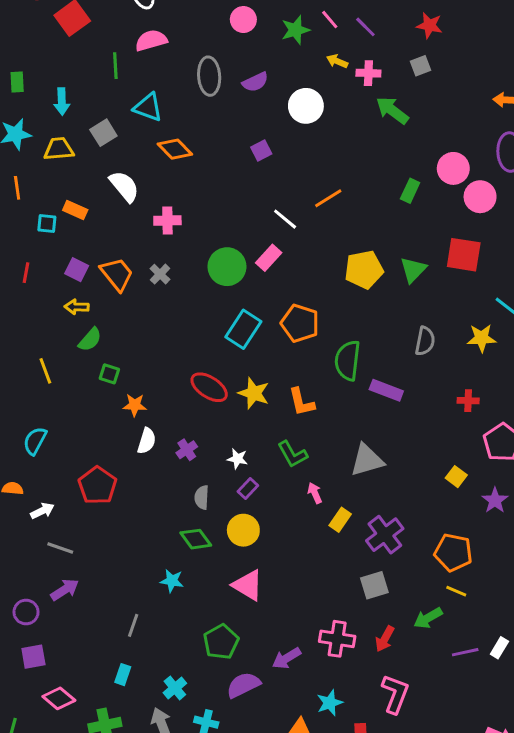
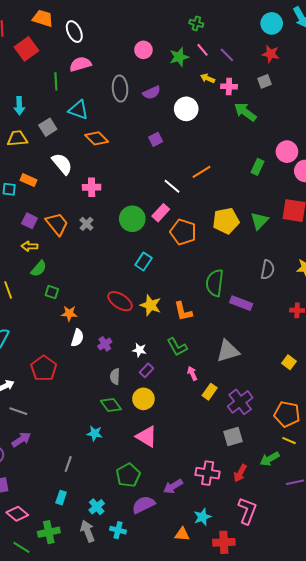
orange pentagon: (300, 323) -> (183, 232), moved
cyan rectangle: (243, 329) -> (143, 261), size x0.7

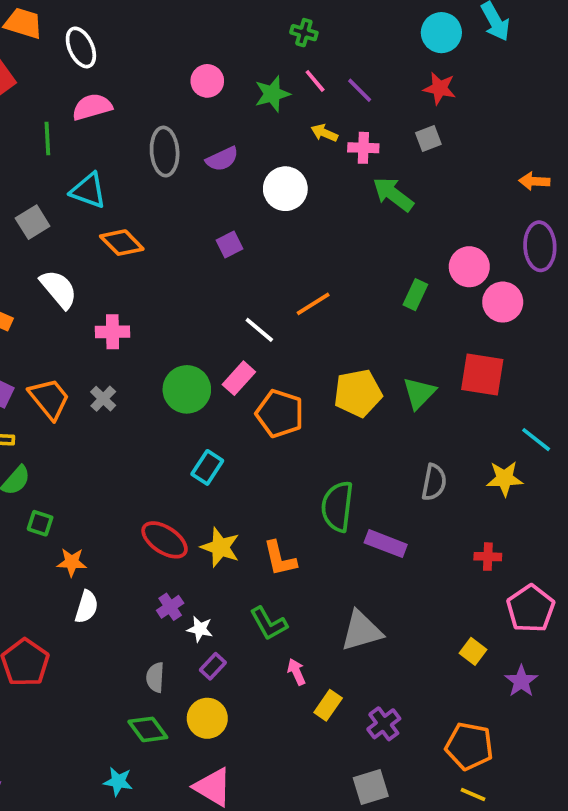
purple cross: (105, 344) -> (170, 607), moved
purple cross: (240, 402) -> (384, 724), size x0.7

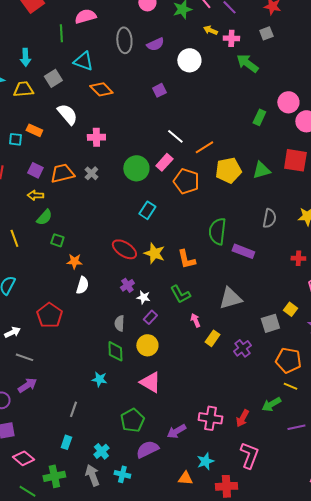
orange line: (313, 304) -> (204, 147), moved
green triangle: (419, 393) -> (261, 170), turned 30
orange trapezoid: (49, 399) -> (62, 173), turned -65
green diamond: (148, 729) -> (115, 351), turned 35
gray square: (371, 787) -> (270, 323), moved

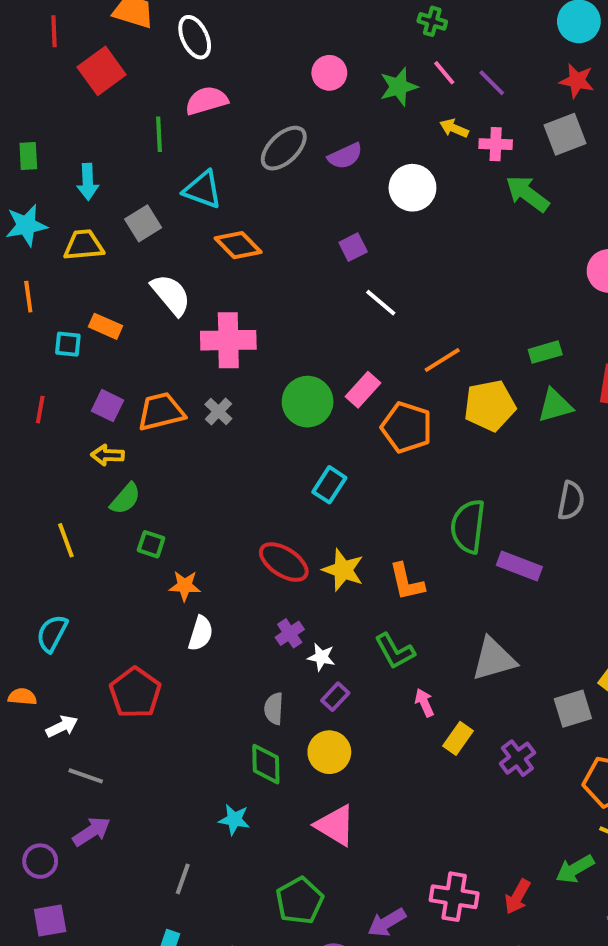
gray square: (266, 33) -> (565, 134), size x1.5
gray ellipse: (124, 40) -> (284, 148), turned 50
green rectangle: (259, 117) -> (545, 352), moved, turned 49
white line: (175, 136) -> (381, 303), moved
pink cross: (96, 137) -> (228, 340), size x1.5

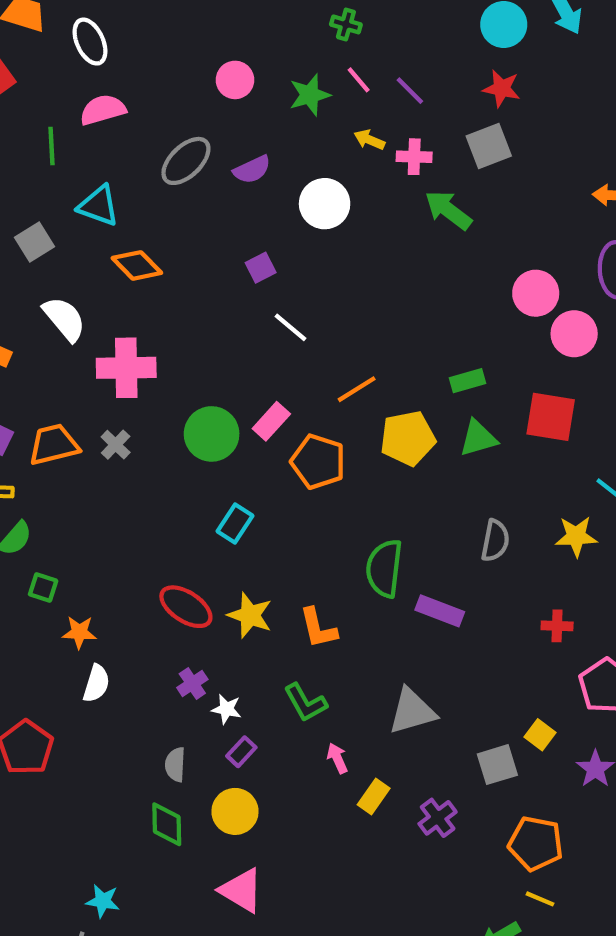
cyan star: (234, 819) -> (103, 901), moved

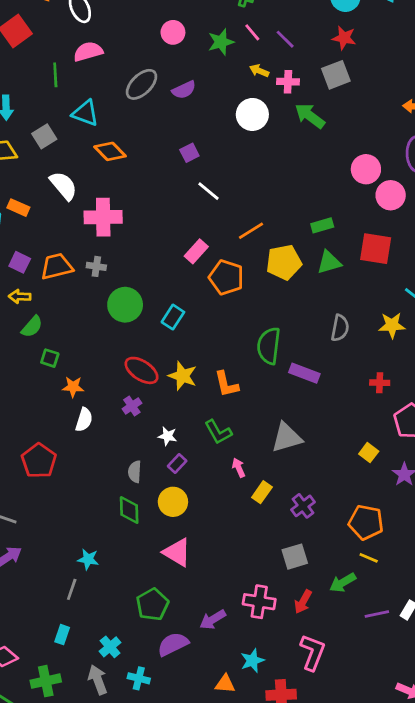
white circle: (325, 204) -> (252, 114), moved
green circle: (212, 434) -> (125, 305), moved
gray cross: (116, 445) -> (96, 266), turned -36
purple cross: (192, 683) -> (132, 406), moved
gray square: (497, 765) -> (295, 557), moved

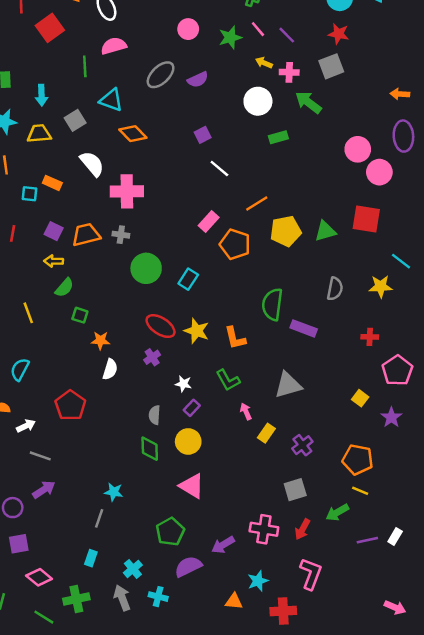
green rectangle: (322, 225) -> (278, 137), moved

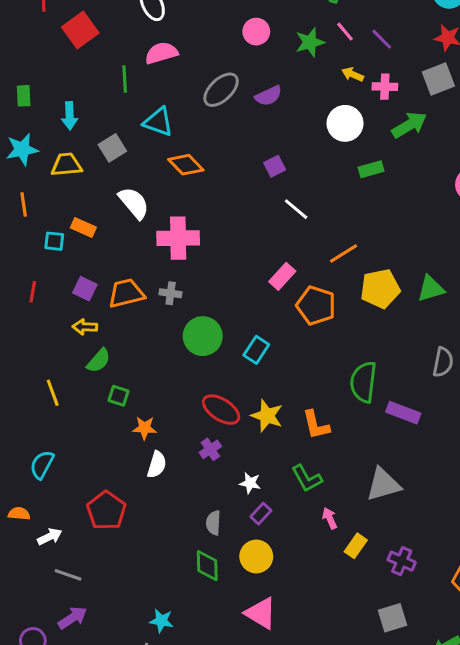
green arrow: (308, 102) -> (409, 125), turned 112
purple cross: (302, 445) -> (402, 561), turned -30

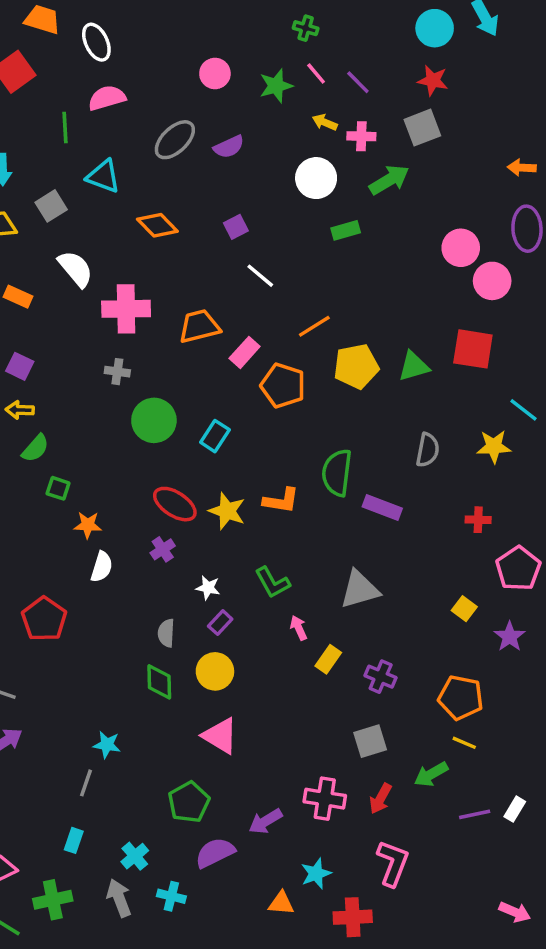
orange diamond: (186, 165) -> (157, 225), moved
orange trapezoid: (126, 293) -> (199, 326), moved
orange L-shape: (316, 425) -> (281, 501), moved, turned -68

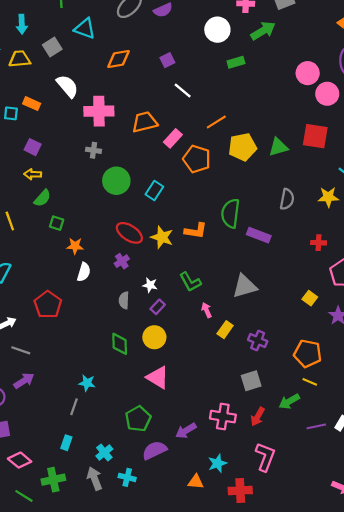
orange diamond: (157, 225) -> (119, 59), turned -55
gray semicircle: (166, 633) -> (124, 300), moved

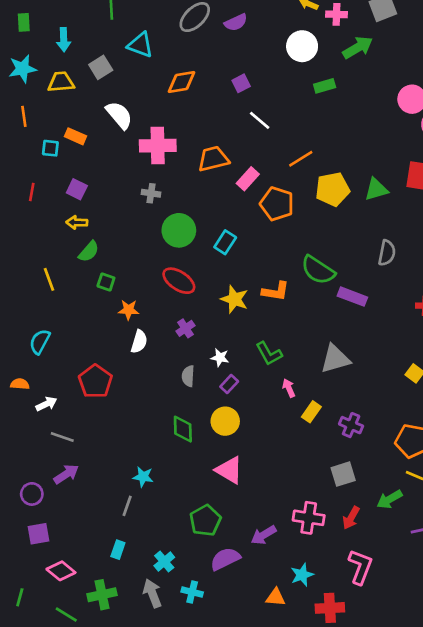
green semicircle: (230, 213) -> (318, 270), turned -64
red ellipse: (129, 233) -> (179, 281), moved

